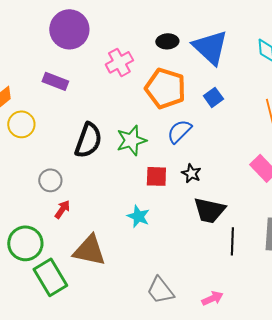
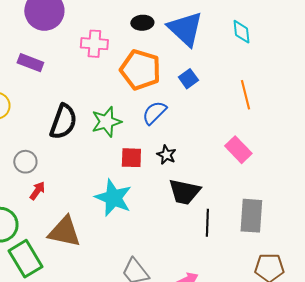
pink cross: (119, 62) -> (94, 44), turned 32
cyan star: (138, 216) -> (113, 198), size x1.6

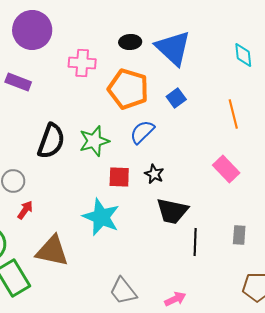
cyan diamond: (241, 32) -> (243, 55), moved
gray rectangle: (251, 216) -> (239, 235), size x0.6

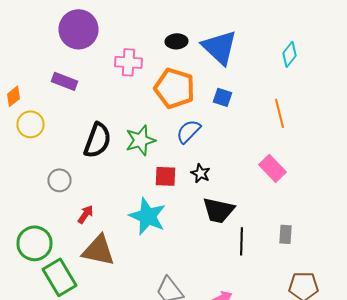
cyan diamond: (243, 55) -> (290, 54), turned 45
blue square: (176, 98) -> (222, 97), turned -36
red arrow: (25, 210) -> (86, 214), moved

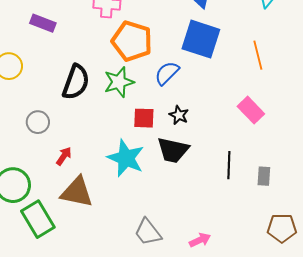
orange pentagon: (174, 88) -> (132, 41), moved
blue square: (222, 97) -> (201, 39), size x2.0
black trapezoid: (218, 210) -> (173, 150), moved
black line: (242, 241) -> (229, 165), moved

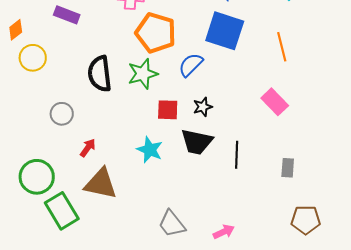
black semicircle: (76, 82) -> (100, 74), turned 153
black star: (179, 115) -> (203, 107), turned 30
cyan star: (126, 158) -> (150, 150), size x0.7
black line: (229, 165) -> (237, 155), moved

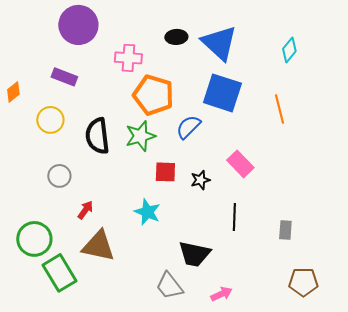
yellow circle: (33, 58) -> (50, 120), moved
pink rectangle: (275, 102) -> (240, 164), moved
black star: (203, 107) -> (200, 180), moved
black trapezoid: (197, 142) -> (194, 254), moved

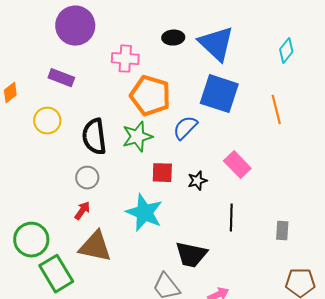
gray circle: (59, 176) -> (87, 178), moved
cyan star: (147, 212) -> (144, 213), size x1.4

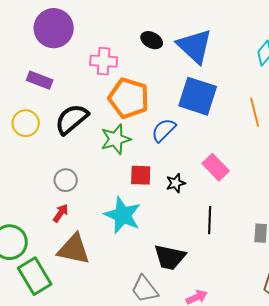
black ellipse: (173, 38) -> (152, 40), turned 30
black semicircle: (94, 137) -> (72, 119), moved, turned 57

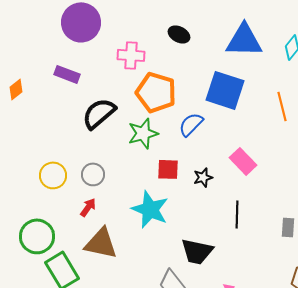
blue triangle: (195, 46) -> (244, 40), moved, turned -42
yellow circle: (26, 123) -> (53, 175), moved

